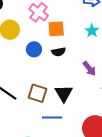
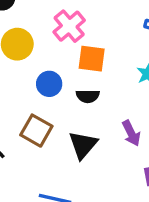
brown square: (37, 93) -> (36, 131), moved
black triangle: (64, 93) -> (83, 145), moved

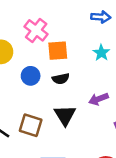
brown square: (36, 131) -> (31, 125), moved
purple arrow: (131, 133) -> (98, 99), turned 108

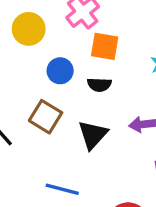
brown square: (31, 125) -> (46, 117), moved

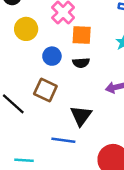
black triangle: (93, 135) -> (81, 116), moved

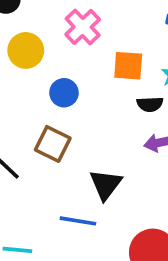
orange square: (82, 35) -> (128, 66), moved
black semicircle: (81, 63) -> (150, 104), moved

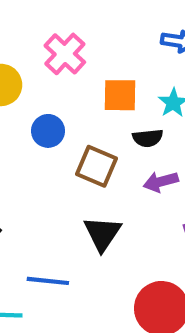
brown square: (53, 144) -> (96, 166), moved
blue line: (78, 221) -> (48, 281), moved

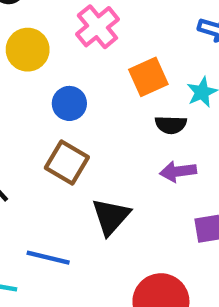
orange square: (120, 95) -> (148, 77), turned -33
brown square: (96, 166) -> (67, 162), moved

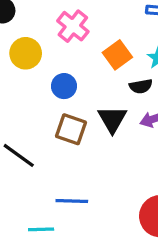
black triangle: (111, 216) -> (112, 119), moved

